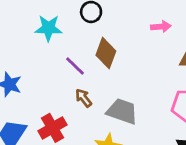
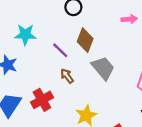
cyan star: (48, 28) -> (25, 35), moved
gray trapezoid: (122, 111) -> (103, 68), moved, turned 30

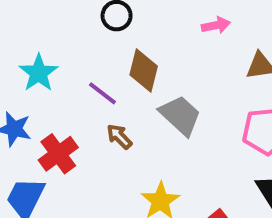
cyan star: (25, 35) -> (39, 73), turned -30
red cross: (42, 100) -> (58, 154), moved

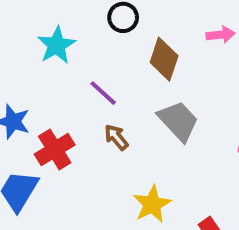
brown diamond: (144, 71) -> (164, 59), moved
cyan star: (39, 73) -> (57, 45), moved

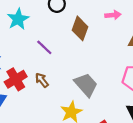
gray trapezoid: (178, 121) -> (86, 85), moved
brown arrow: (116, 137) -> (42, 80), moved

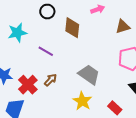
cyan star: (18, 19) -> (17, 33), turned 30
brown arrow: (42, 80) -> (50, 80), turned 96

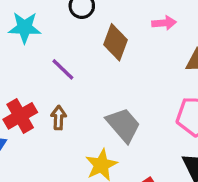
brown arrow: (50, 80) -> (59, 118), turned -56

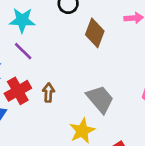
purple line: (63, 69) -> (23, 51), moved

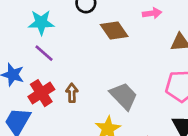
brown diamond: (95, 33) -> (114, 30), turned -52

